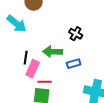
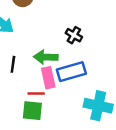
blue rectangle: (74, 64) -> (71, 72), size x1.6
pink rectangle: (33, 69) -> (48, 78), moved, turned -36

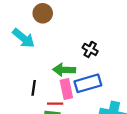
black line: (13, 64) -> (34, 88), moved

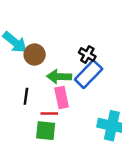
brown circle: (43, 13) -> (35, 55), moved
blue rectangle: (88, 83) -> (89, 74), moved, turned -30

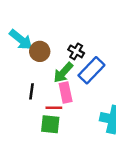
black cross: (87, 55) -> (76, 51), moved
green arrow: (59, 77) -> (63, 73), turned -50

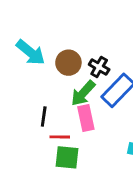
brown circle: (40, 51) -> (68, 63), moved
red line: (54, 108) -> (60, 137), moved

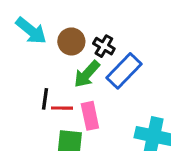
pink rectangle: (86, 118) -> (90, 116), moved
red line: (60, 137) -> (62, 108), moved

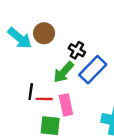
brown circle: (71, 41) -> (44, 33), moved

